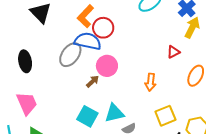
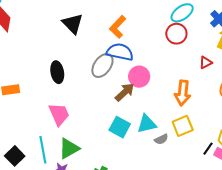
red circle: (103, 28) -> (176, 34), moved
brown arrow: (92, 81) -> (125, 92), size x1.5
orange arrow: (150, 82) -> (183, 93), size x1.4
yellow square: (165, 116) -> (183, 126), moved

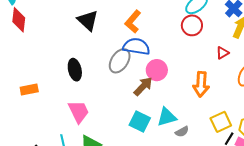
yellow square: (183, 126) -> (221, 122), moved

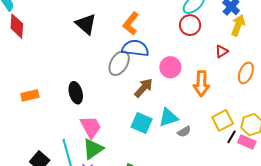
black ellipse: (75, 70) -> (76, 93), moved
pink circle: (157, 70) -> (170, 67), moved
pink trapezoid: (79, 112) -> (91, 127), moved

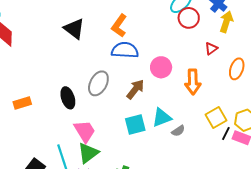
red circle: (190, 25) -> (189, 18), moved
gray ellipse: (119, 63) -> (98, 83), moved
cyan square: (142, 123) -> (135, 125), turned -35

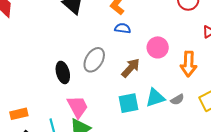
blue semicircle: (125, 50) -> (123, 28), size x0.6
orange rectangle: (22, 103) -> (19, 114), moved
gray semicircle: (178, 131) -> (177, 100), moved

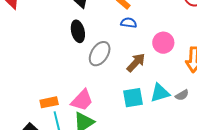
black ellipse: (63, 72) -> (78, 31), moved
pink trapezoid: (78, 107) -> (82, 100), turned 70
orange rectangle: (19, 114) -> (49, 102), moved

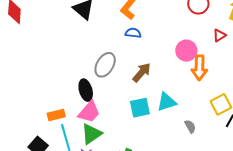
black ellipse: (78, 31) -> (86, 90), moved
pink circle: (163, 43) -> (186, 51), moved
gray semicircle: (182, 95) -> (190, 126), moved, turned -88

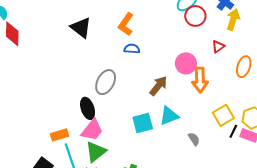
brown arrow: (142, 72) -> (158, 86), moved

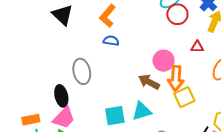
red triangle: (218, 47) -> (197, 47), turned 32
gray ellipse: (106, 82) -> (82, 71), turned -45
brown arrow: (158, 86) -> (149, 82), moved, turned -105
yellow square: (223, 115) -> (184, 97), moved

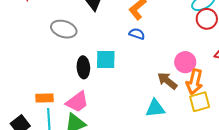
gray ellipse: (82, 71) -> (64, 29), moved, turned -70
black ellipse: (61, 96) -> (83, 67), moved
cyan square: (115, 116) -> (106, 60), moved

